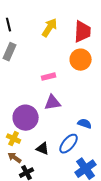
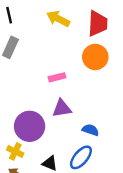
yellow arrow: (50, 28) -> (58, 19), turned -96
blue semicircle: (85, 124) -> (90, 130), moved

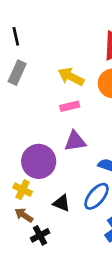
yellow arrow: (58, 19) -> (71, 77), moved

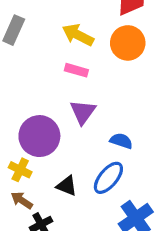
pink rectangle: (70, 106) -> (76, 70), turned 30
purple triangle: (75, 141) -> (83, 112), turned -45

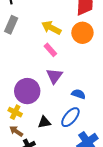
pink rectangle: (76, 70) -> (50, 50), turned 32
black triangle: (67, 186) -> (44, 122), turned -32

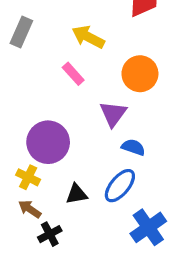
orange circle: (82, 33) -> (140, 74), moved
pink rectangle: (50, 50) -> (73, 74), moved
purple triangle: (54, 76) -> (113, 114), moved

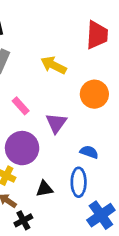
pink rectangle: (73, 74) -> (21, 106), moved
purple triangle: (113, 114) -> (56, 123), moved
blue ellipse: (120, 186) -> (79, 182), turned -40

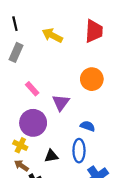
yellow arrow: (54, 65) -> (52, 35), moved

